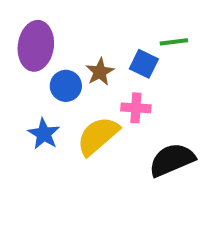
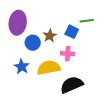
yellow semicircle: (98, 136) -> (49, 68), turned 30
black semicircle: (172, 160) -> (72, 85), moved

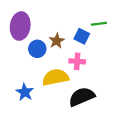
blue star: (22, 67) -> (25, 92), moved

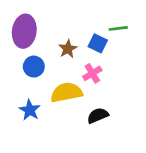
blue circle: (37, 49) -> (34, 67), moved
pink cross: (77, 61) -> (92, 73), turned -35
black semicircle: (82, 97) -> (98, 116), size x0.7

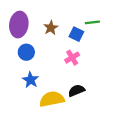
brown star: (68, 49) -> (51, 28), moved
yellow semicircle: (66, 92) -> (52, 99), moved
blue star: (30, 110) -> (31, 80), moved

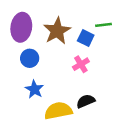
brown star: (51, 28) -> (57, 31), size x1.6

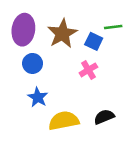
black semicircle: (86, 101) -> (104, 117), moved

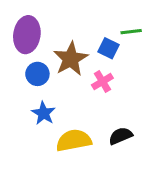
brown star: (62, 34) -> (71, 59), moved

